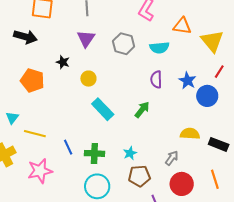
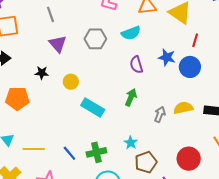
gray arrow: (172, 158) -> (160, 114), moved

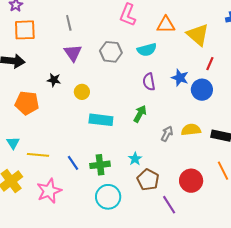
cyan rectangle: (93, 108) -> (101, 120), turned -30
brown pentagon: (146, 162) -> (148, 180), turned -30

